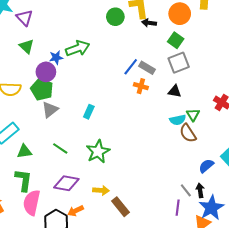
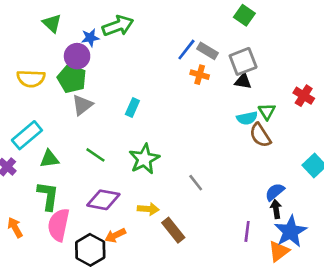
gray square: (179, 63) -> (243, 61), moved
blue semicircle: (206, 166) -> (275, 192), moved
gray line: (186, 190) -> (196, 183), moved

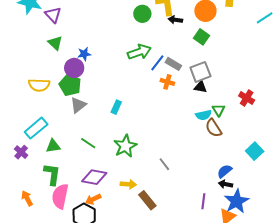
green arrow: (118, 26) -> (139, 52), moved
black arrow: (276, 209) -> (226, 184), turned -72
orange arrow: (115, 235) -> (93, 199), moved

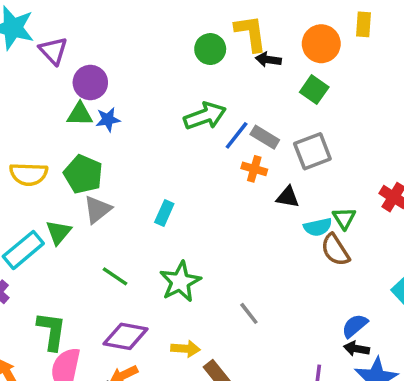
green triangle: (55, 43) -> (80, 114), moved, turned -42
purple circle: (74, 68) -> (90, 82), moved
black triangle: (200, 87) -> (288, 197), moved
green triangle: (53, 146) -> (59, 232), moved, turned -42

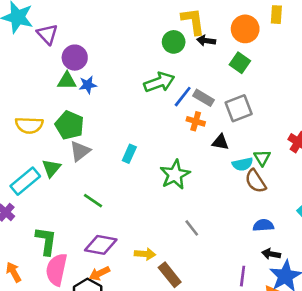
green circle: (210, 49) -> (174, 42), moved
green star: (180, 282) -> (175, 175), moved
blue semicircle: (355, 326) -> (263, 225), moved, turned 36

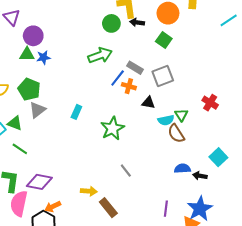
blue line: (183, 97) -> (118, 78), moved
green triangle: (51, 168) -> (15, 123), turned -49
green line: (93, 201) -> (20, 149), moved
purple diamond: (101, 245) -> (39, 182), moved
black arrow: (271, 254) -> (200, 176), moved

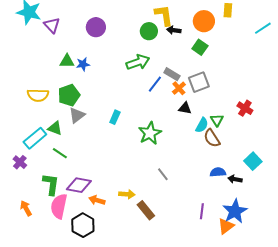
purple circle: (33, 36) -> (96, 27), moved
orange cross: (129, 86) -> (179, 88), moved, turned 32
green pentagon: (29, 89) -> (69, 95), turned 30
cyan semicircle: (166, 120) -> (202, 125), turned -49
orange arrow: (53, 207) -> (97, 200), moved, turned 42

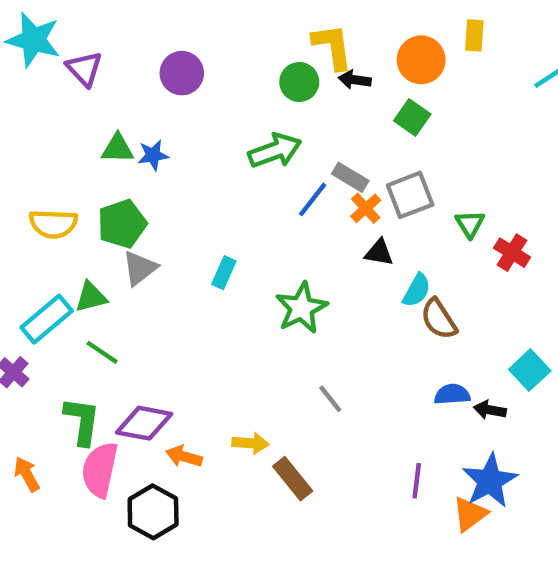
green triangle: (217, 120) -> (470, 224), moved
green triangle: (55, 128) -> (91, 297), turned -35

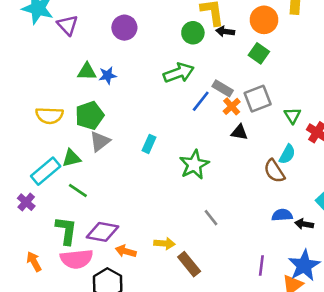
cyan semicircle: (417, 290) -> (287, 154), moved
pink semicircle: (100, 470) -> (77, 259), turned -108

